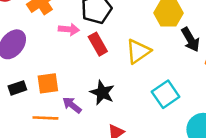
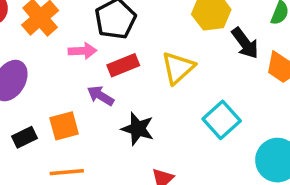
red rectangle: (98, 44) -> (123, 65), turned -75
purple arrow: (72, 105) -> (100, 96), moved

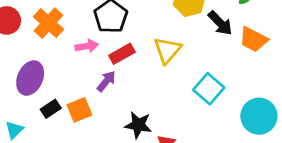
purple arrow: (100, 96) -> (106, 81), turned 105
black star: (138, 129) -> (138, 125), moved
black rectangle: (25, 137) -> (51, 109), moved

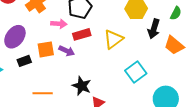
black arrow: (220, 23) -> (154, 29), turned 48
purple arrow: (106, 81) -> (67, 51), turned 63
orange square: (79, 110) -> (46, 49), moved

